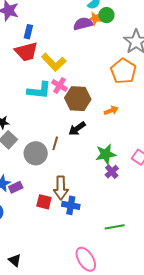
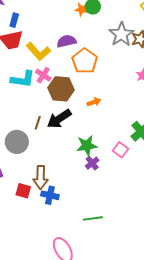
purple semicircle: (83, 24) -> (66, 41), moved
orange pentagon: (123, 71) -> (85, 61), moved
black arrow: (77, 129) -> (59, 119), size x1.4
brown line: (55, 143) -> (38, 123), moved

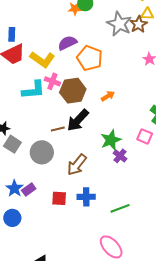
brown line: (38, 123) -> (58, 129), turned 72
brown arrow: (41, 177) -> (77, 165), moved, turned 50
green line: (93, 218) -> (120, 208), moved

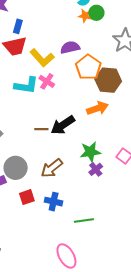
brown hexagon: (73, 91) -> (108, 80), moved
orange arrow: (108, 96) -> (97, 108), size x1.5
gray circle: (42, 152) -> (16, 168), moved
red square: (59, 198) -> (27, 197), turned -35

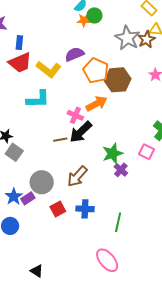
pink cross: (47, 81) -> (75, 115), moved
orange arrow: (97, 108) -> (97, 104), moved
green line: (84, 220) -> (118, 222), turned -60

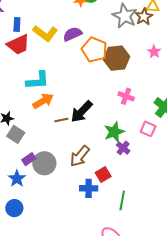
yellow L-shape: (49, 69) -> (45, 33), moved
orange arrow: (97, 104) -> (43, 101), moved
pink cross: (75, 115) -> (126, 96), moved
purple rectangle: (28, 198) -> (29, 159), moved
red square: (58, 209) -> (103, 174), moved

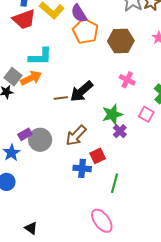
purple semicircle: (72, 34) -> (79, 13), turned -102
orange pentagon: (94, 50) -> (86, 31), moved
orange arrow: (43, 101) -> (31, 78), moved
gray square: (16, 134) -> (13, 77), moved

